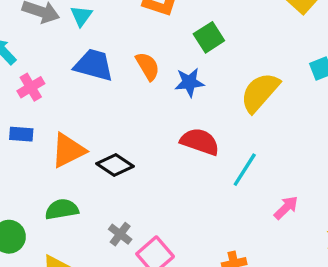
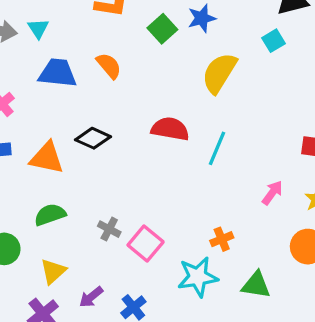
blue star: (189, 82) -> (202, 18), moved
orange triangle: (68, 150) -> (47, 158), turned 48
black diamond: (115, 165) -> (93, 138), moved
pink arrow: (286, 208) -> (272, 193), moved

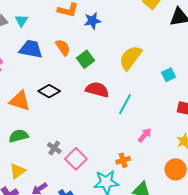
blue star: (202, 18) -> (92, 21), moved
green square: (162, 29) -> (86, 59), moved
cyan square: (274, 41) -> (168, 75), moved
pink arrow: (272, 193) -> (145, 135), moved

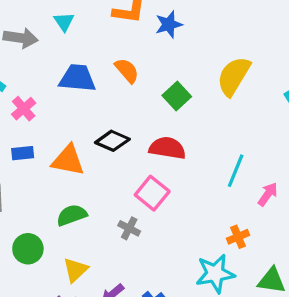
cyan triangle: (21, 21) -> (64, 22), moved
green square: (86, 59) -> (177, 96), moved
red semicircle: (97, 90) -> (167, 148), moved
cyan line: (125, 104) -> (236, 171), moved
pink square: (76, 159) -> (152, 193), moved

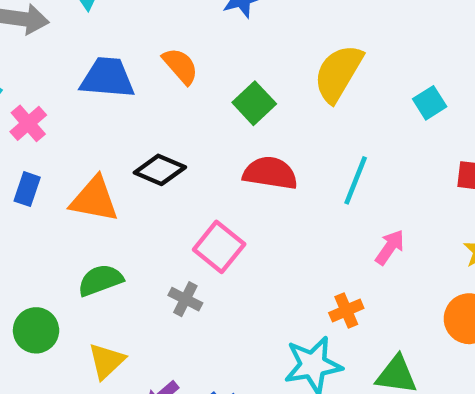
red semicircle: (167, 148) -> (270, 173), moved
blue rectangle: (23, 153) -> (27, 189), turned -65
cyan line: (236, 171) -> (356, 180), moved

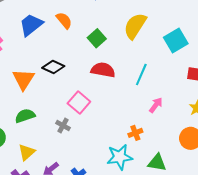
blue trapezoid: (107, 78) -> (31, 25), turned -45
cyan square: (430, 103) -> (176, 41), size x1.6
orange triangle: (94, 199) -> (23, 79), turned 50

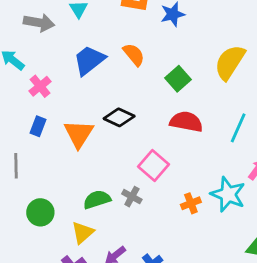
green semicircle: (25, 116) -> (97, 200), moved
orange cross: (135, 133) -> (191, 203), moved
cyan star: (120, 157) -> (228, 194), moved, turned 30

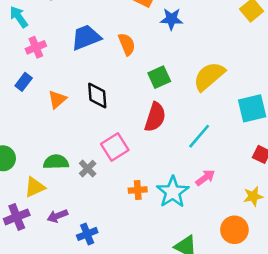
black diamond: (119, 117) -> (97, 96), turned 44
red semicircle: (186, 122) -> (155, 117), turned 80
orange triangle: (79, 134) -> (57, 99), size x0.7

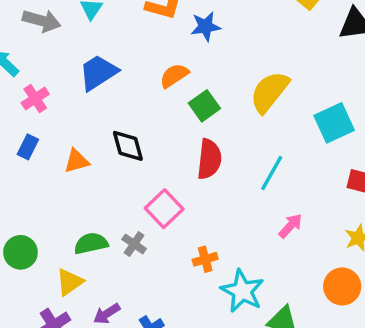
orange semicircle: (127, 44) -> (174, 76), moved, turned -90
orange triangle: (57, 99) -> (77, 161), turned 36
cyan star: (173, 192) -> (242, 291), moved

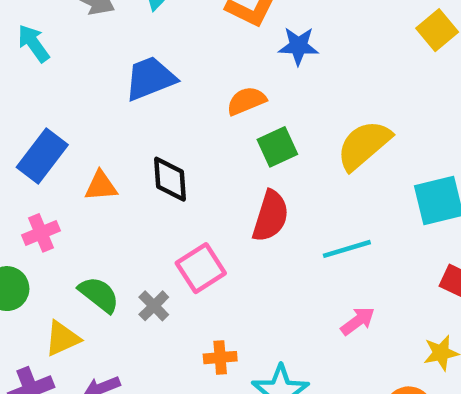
pink cross: (35, 98) -> (41, 233), moved
blue rectangle: (28, 147) -> (42, 156), size x1.6
cyan line: (272, 173) -> (347, 249), turned 33
green semicircle: (91, 243) -> (99, 295), turned 40
orange cross: (205, 259) -> (220, 358), moved

